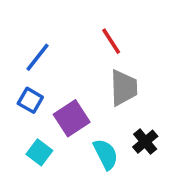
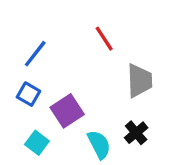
gray trapezoid: (124, 88) -> (139, 81), moved

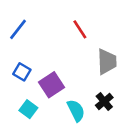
blue line: (35, 54) -> (18, 29), moved

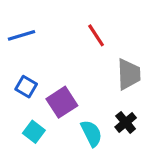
blue line: (18, 29) -> (21, 35), turned 35

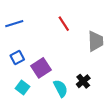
gray trapezoid: (129, 74) -> (96, 41), moved
blue square: (26, 87) -> (17, 58), turned 32

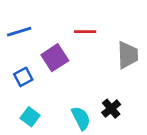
red line: (64, 24) -> (85, 32), turned -56
purple square: (41, 68) -> (55, 58), moved

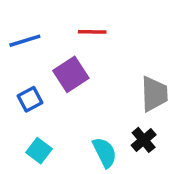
red line: (85, 32) -> (92, 32), moved
gray trapezoid: (128, 55) -> (154, 94), moved

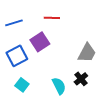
gray trapezoid: (154, 94) -> (87, 53), turned 30
blue square: (30, 99) -> (17, 56), size x1.5

